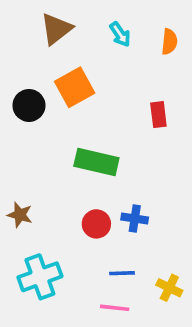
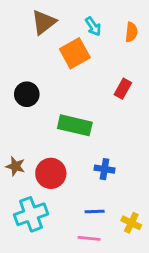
orange square: (75, 87) -> (75, 53), moved
black circle: (29, 105) -> (27, 94), moved
red rectangle: (158, 115) -> (123, 89), turned 36
red circle: (96, 224) -> (51, 173), moved, size x1.4

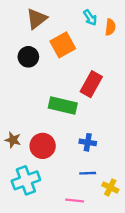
cyan arrow: (93, 26) -> (90, 18), moved
red rectangle: (123, 89) -> (91, 84), moved, size x1.5
black circle: (27, 94) -> (28, 57), moved
blue line: (95, 211) -> (88, 173), moved

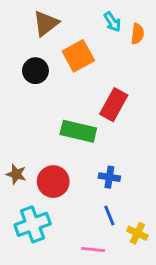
blue line: (88, 173) -> (109, 216), turned 70

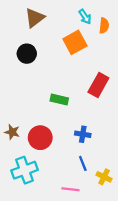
orange square: (78, 56) -> (75, 42), moved
red rectangle: (114, 105) -> (98, 85), moved
green rectangle: (78, 131) -> (59, 100), size x0.7

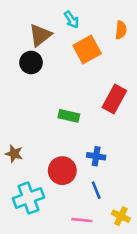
cyan arrow: (85, 17) -> (71, 20), moved
brown triangle: (35, 18) -> (40, 35), moved
red circle: (40, 138) -> (62, 171), moved
yellow cross: (104, 177) -> (121, 216), moved

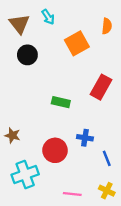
cyan arrow: (71, 20) -> (48, 17), moved
brown triangle: (40, 35) -> (19, 24), moved, turned -30
blue line: (96, 190) -> (107, 158), moved

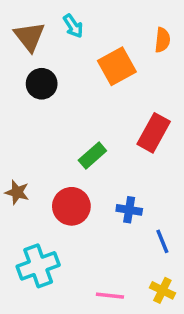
green rectangle: (61, 102) -> (92, 156), turned -54
brown star: (12, 135) -> (17, 192), moved
red circle: (55, 150) -> (71, 206), moved

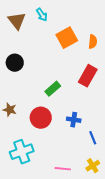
orange semicircle: (162, 40) -> (93, 42), moved
black circle: (42, 84) -> (15, 63), moved
yellow cross: (162, 290) -> (93, 166), turned 32

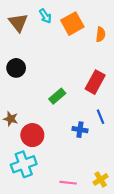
orange square: (67, 38) -> (72, 24), moved
orange semicircle: (93, 42) -> (101, 34), moved
red circle: (41, 118) -> (32, 135), moved
blue line: (93, 138) -> (101, 117), moved

